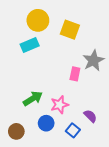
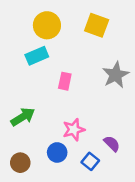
yellow square: (70, 30) -> (97, 25), moved
pink rectangle: (75, 74) -> (65, 81), moved
green arrow: (33, 99) -> (23, 117), moved

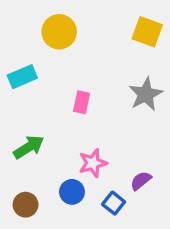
yellow square: (97, 25) -> (147, 32), moved
cyan rectangle: (37, 56) -> (22, 77), moved
purple semicircle: (112, 144) -> (141, 181), turned -84

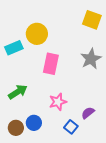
yellow circle: (59, 32) -> (37, 34), moved
pink rectangle: (82, 102) -> (51, 64), size x1.5
blue circle: (72, 192) -> (34, 123), moved

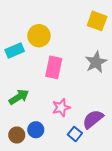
purple semicircle: (88, 113) -> (93, 119), size x1.5

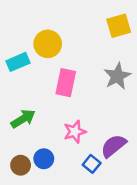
yellow square: (97, 21) -> (119, 26), turned -36

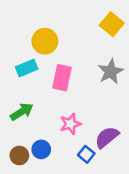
yellow square: (119, 26) -> (112, 24), turned -35
cyan rectangle: (18, 62) -> (27, 68), moved

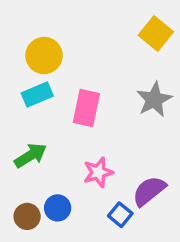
yellow circle: (45, 41) -> (44, 56), moved

